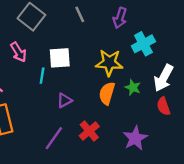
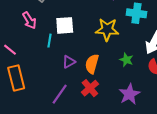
cyan cross: (143, 44) -> (136, 13), turned 36
green star: (133, 87) -> (126, 60), moved
orange semicircle: (107, 93) -> (92, 64), moved

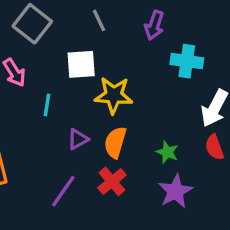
white square: (65, 25) -> (81, 64), moved
yellow star: (107, 29) -> (114, 95), moved
green star: (126, 60) -> (167, 152), moved

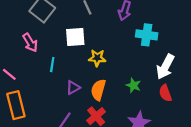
yellow star: (114, 95) -> (97, 58), size x0.7
green star: (167, 152) -> (133, 85), moved

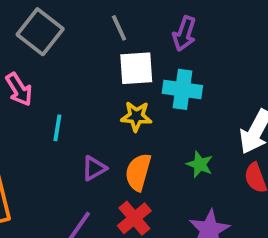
cyan cross: (147, 35) -> (182, 89), moved
white square: (75, 37) -> (136, 68), moved

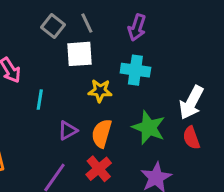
gray square: (40, 32) -> (53, 26), moved, size x0.7
white square: (136, 68) -> (80, 54), moved
green star: (200, 164) -> (149, 128), size x1.6

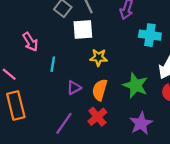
cyan cross: (135, 70) -> (150, 35), moved

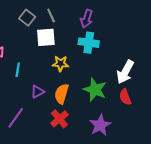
cyan cross: (150, 35) -> (89, 43), moved
purple line: (64, 123) -> (16, 118), moved

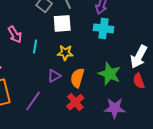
yellow star: (60, 64) -> (65, 53), moved
cyan line: (18, 70) -> (35, 47), moved
purple star: (100, 125) -> (115, 108), turned 30

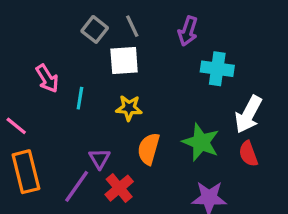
cyan cross: (103, 28) -> (217, 69), moved
purple triangle: (54, 76) -> (100, 159), moved, turned -32
red cross: (75, 102) -> (119, 188), moved

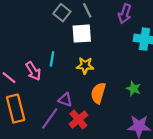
pink arrow: (47, 78) -> (33, 71), moved
green star: (201, 142) -> (134, 89), size x0.6
purple triangle: (100, 159) -> (65, 100), turned -40

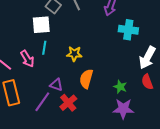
white square: (82, 34) -> (41, 25), moved
green star: (134, 89) -> (120, 87), moved

